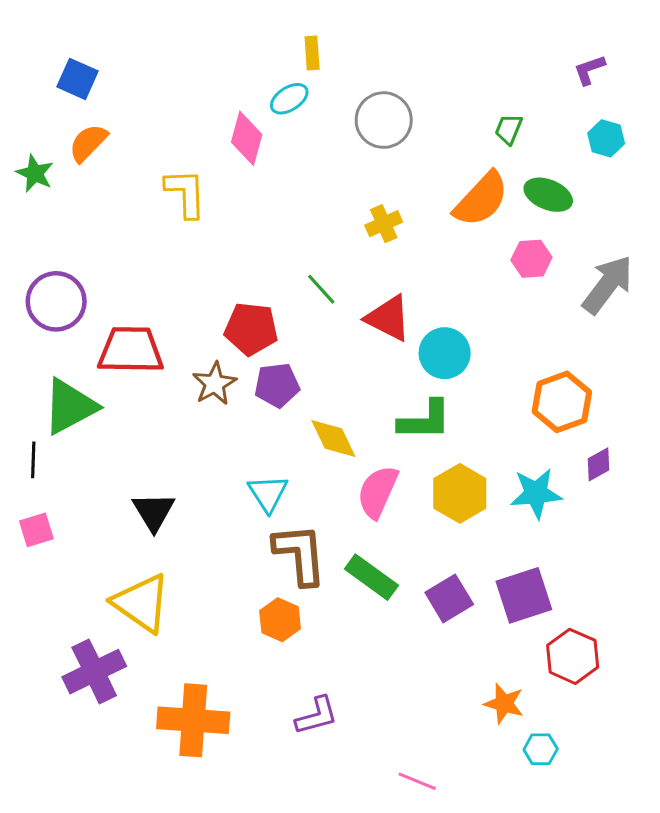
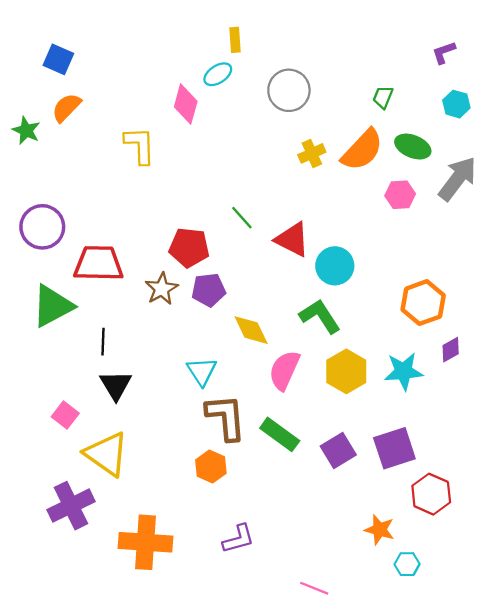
yellow cross: (384, 224) -> (312, 153), moved
gray arrow: (608, 285) -> (458, 179), moved
green L-shape: (425, 420) -> (320, 316), turned -123
black line: (33, 460) -> (103, 342), moved
pink square: (36, 530) -> (65, 415), moved, turned -35

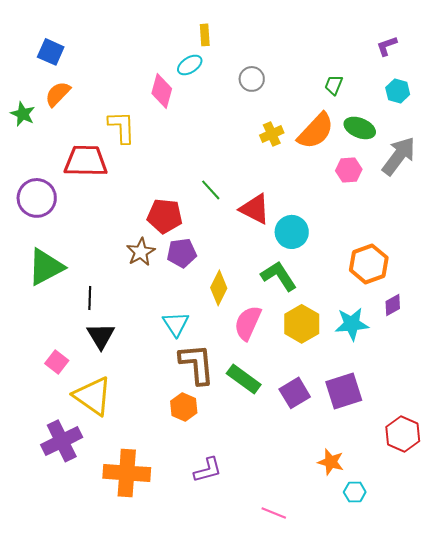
gray circle: (289, 90) -> (252, 79), size x0.7
red trapezoid: (98, 264) -> (86, 161), moved
yellow diamond: (251, 330) -> (219, 288), turned 52
red hexagon: (431, 494) -> (403, 434), moved

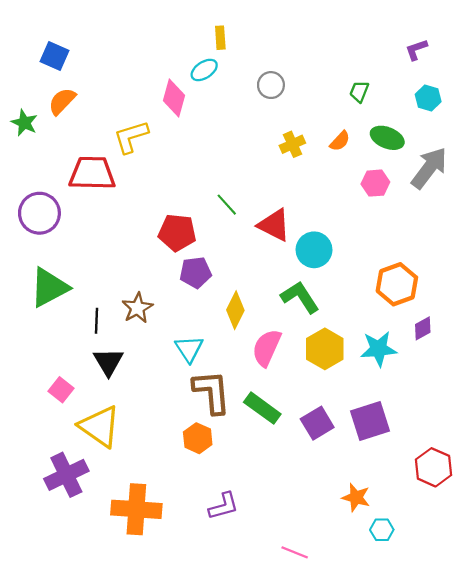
yellow L-shape: (122, 127) -> (131, 137), turned -105
orange semicircle: (316, 131) -> (340, 141), size x0.5
brown star: (141, 252) -> (137, 308), moved

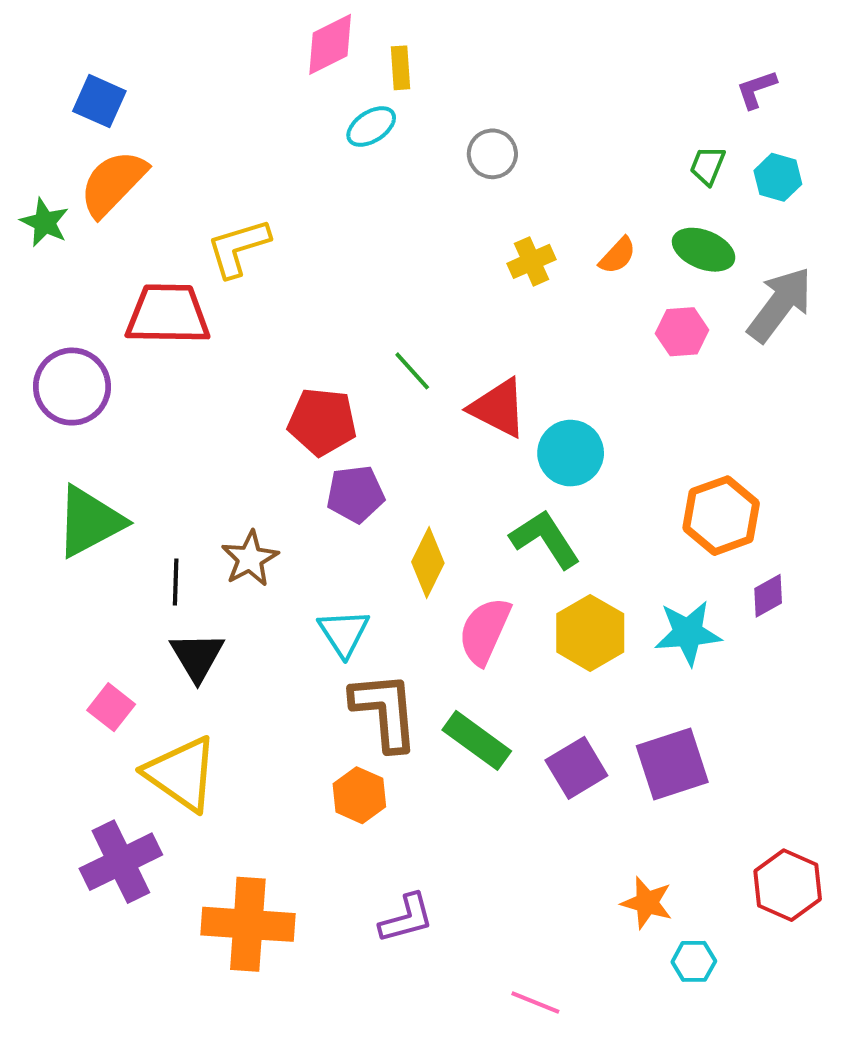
green trapezoid: (359, 92) -> (707, 166), moved
pink diamond: (174, 98) -> (330, 44), moved, turned 48
orange semicircle: (62, 101) -> (113, 183), size x1.4
red hexagon: (434, 467) -> (788, 885), moved

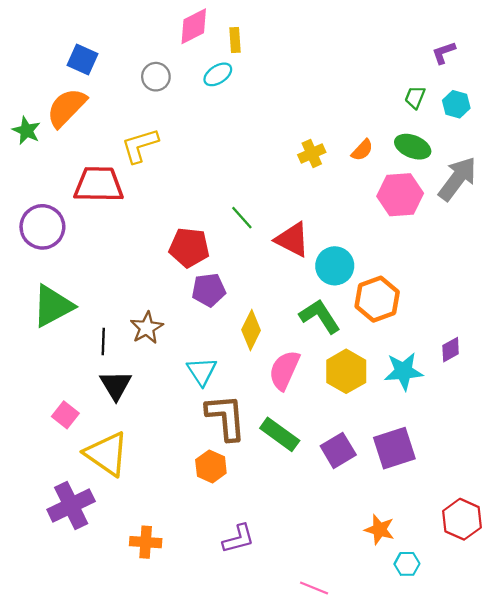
blue square: (99, 101) -> (83, 60), moved
gray circle: (492, 154) -> (156, 77), moved
pink hexagon: (682, 332) -> (400, 195), size x1.5
orange hexagon: (721, 516) -> (377, 299), moved
orange cross: (248, 924) -> (146, 542), size x0.6

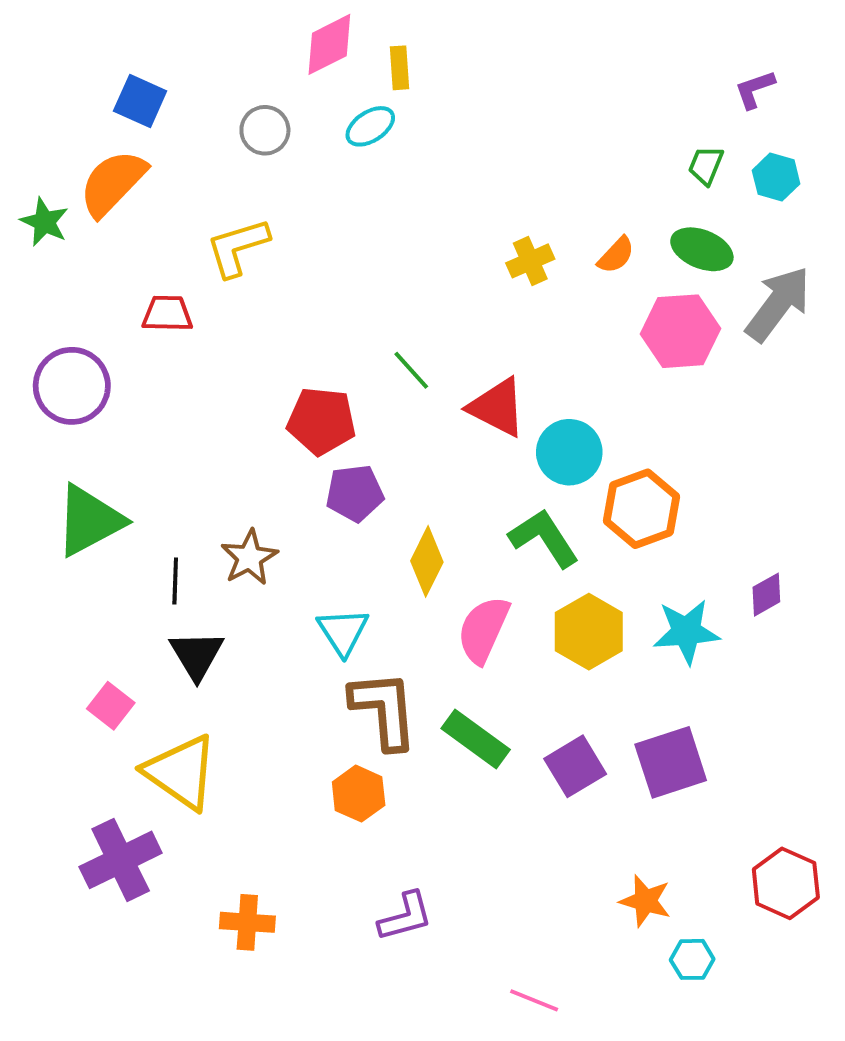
red trapezoid: (99, 184) -> (167, 314), size x0.6

